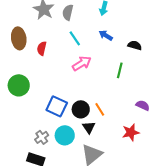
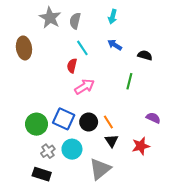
red semicircle: (42, 48) -> (72, 66), moved
pink arrow: (82, 63) -> (84, 87), moved
green circle: (19, 85) -> (36, 124), moved
black triangle: (89, 127) -> (112, 141), moved

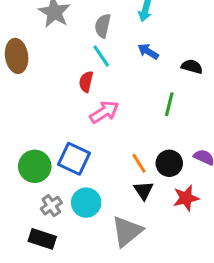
gray semicircle: (75, 21) -> (103, 26), moved
black circle: (89, 122) -> (169, 163), moved

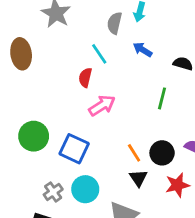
gray semicircle: (103, 26) -> (115, 23), moved
green circle: (35, 166) -> (34, 136), moved

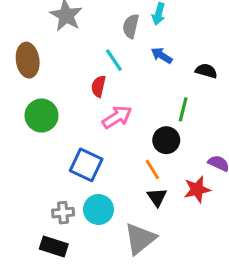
green circle: (34, 136) -> (41, 116), moved
black circle: (162, 153) -> (166, 140), moved
red star: (177, 185) -> (197, 189), moved
gray cross: (53, 192) -> (63, 213), turned 30

